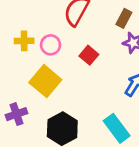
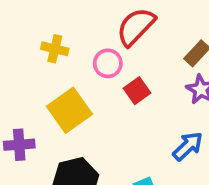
pink circle: (51, 45) -> (108, 63), moved

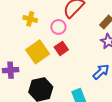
red square: (137, 91) -> (61, 48), moved

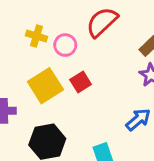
pink circle: (58, 27) -> (65, 45), moved

